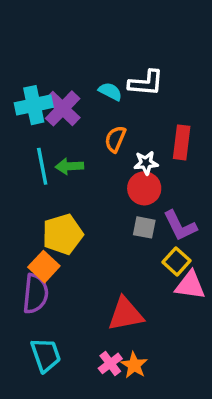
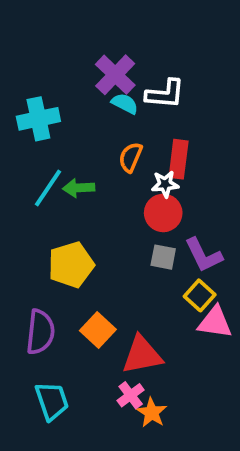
purple cross: (63, 108) -> (115, 75), moved
red rectangle: (182, 142) -> (179, 159), moved
cyan line: (42, 166) -> (48, 188), turned 45
orange square: (44, 267) -> (98, 330), moved
pink cross: (110, 363) -> (131, 395), moved

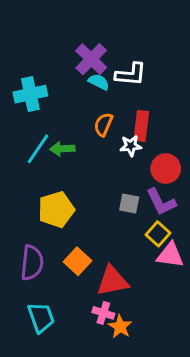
red circle: (163, 213) -> (166, 169), moved
pink cross: (131, 395) -> (103, 313), turned -35

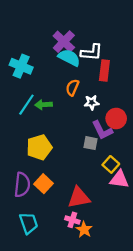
cyan semicircle: (99, 82) -> (69, 58), size x1.5
cyan cross: (30, 94) -> (21, 66), turned 35
red rectangle: (141, 126) -> (104, 70), moved
purple L-shape: (161, 202) -> (102, 130), moved
orange square: (78, 261) -> (44, 184), moved

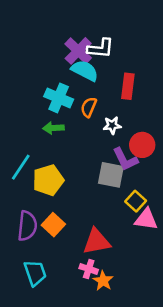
white L-shape: (92, 52) -> (100, 48), moved
cyan cross: (21, 66) -> (59, 98), moved
cyan line: (26, 105) -> (21, 167), moved
gray square: (91, 143) -> (111, 175), size x1.5

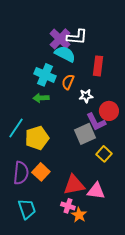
gray square: (111, 175) -> (85, 134), turned -35
pink triangle: (146, 219) -> (96, 191), moved

